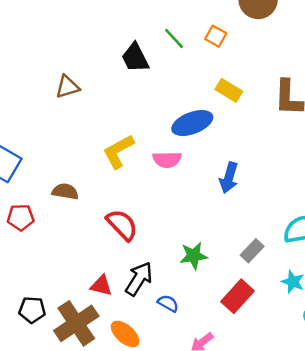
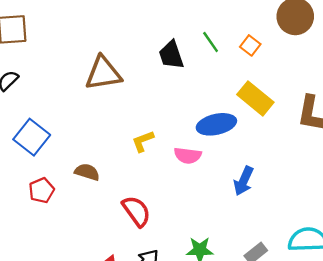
brown triangle: (67, 87) -> (103, 73), size x1.6
yellow rectangle: (229, 90) -> (255, 98), size x1.4
yellow L-shape: (118, 151) -> (143, 141), size x0.7
red pentagon: (21, 217) -> (42, 190), turned -30

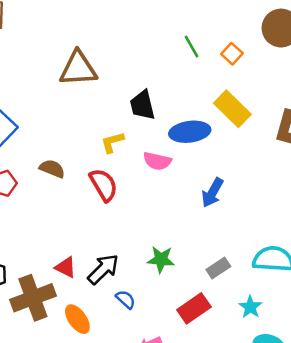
black trapezoid: (171, 55) -> (142, 105), moved
red semicircle: (136, 211) -> (104, 185), moved

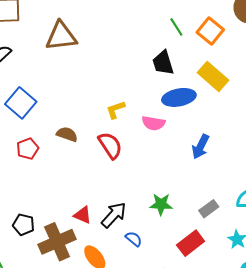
orange square: (232, 54) -> (210, 31), size x1.5
brown triangle: (78, 69) -> (61, 36), moved
black trapezoid: (142, 105) -> (163, 63), moved

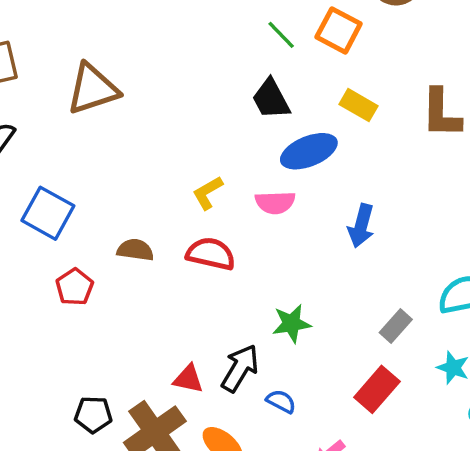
yellow rectangle: (213, 76) -> (358, 105), size x0.7
red semicircle: (110, 145) -> (211, 254), turned -32
green star: (161, 204) -> (291, 324), moved

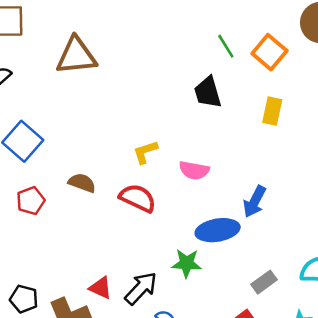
yellow rectangle: (358, 105) -> (272, 111), turned 60
blue ellipse: (309, 151) -> (218, 230), moved

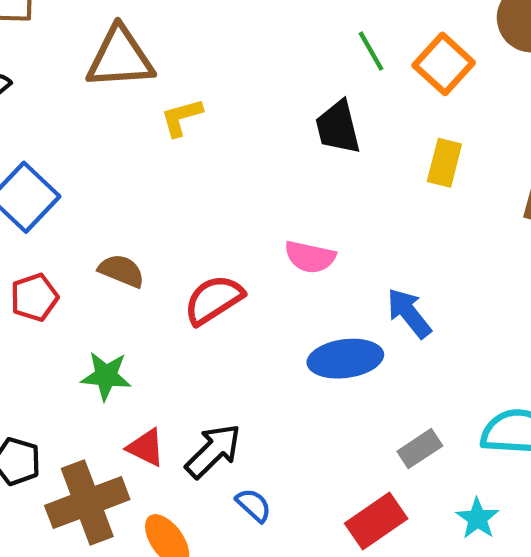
yellow L-shape: (145, 152) -> (181, 117), moved
red semicircle: (138, 198) -> (214, 300), turned -60
blue arrow: (255, 202) -> (409, 313), turned 112
green star: (187, 263) -> (106, 376), moved

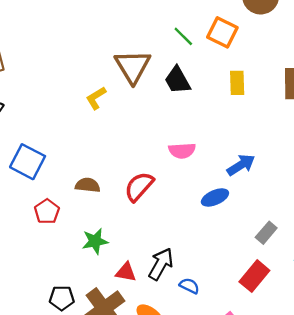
brown triangle: (120, 58) -> (133, 66), moved, turned -42
blue arrow: (409, 313) -> (241, 165), turned 112
blue ellipse: (345, 359) -> (215, 197), size x0.7

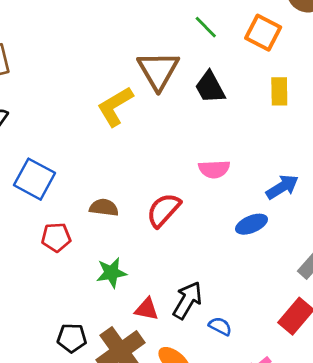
green line: (183, 36) -> (206, 27), moved
yellow L-shape: (96, 98) -> (115, 106), size x1.5
red pentagon: (47, 211) -> (56, 237), turned 30

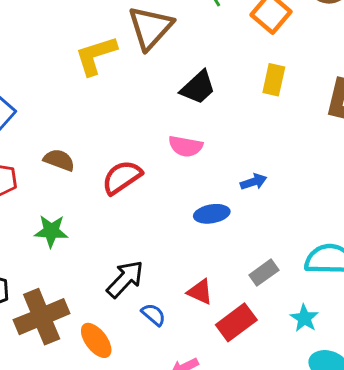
black trapezoid: (210, 87) -> (198, 87), moved, turned -117
blue arrow: (282, 187) -> (254, 182), size x0.7
red triangle: (147, 309) -> (200, 292), moved

